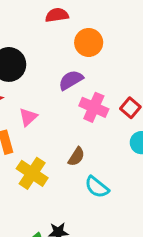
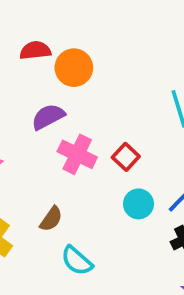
red semicircle: (57, 15) -> (35, 50), moved

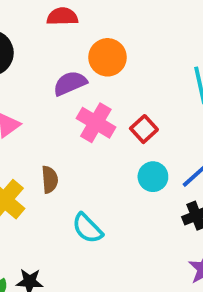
orange circle: (74, 68) -> (108, 57), moved
brown semicircle: (51, 219) -> (50, 180), moved, turned -44

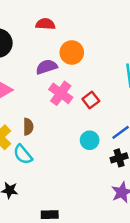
cyan circle: (153, 177) -> (90, 140), moved
cyan semicircle: (87, 228) -> (23, 154), moved

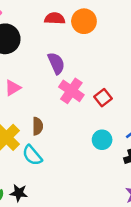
orange circle: (72, 52) -> (84, 21), moved
purple semicircle: (46, 67) -> (56, 63), turned 85

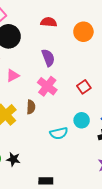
orange circle: (84, 21) -> (83, 32), moved
pink cross: (71, 91) -> (47, 86), moved
cyan semicircle: (32, 155) -> (59, 133), moved, turned -66

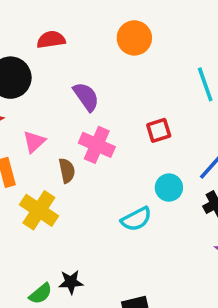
red semicircle: (49, 22) -> (51, 40), moved
red square: (84, 87) -> (159, 130), turned 32
brown semicircle: (31, 107) -> (67, 171), moved

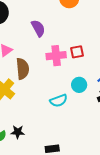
pink cross: (97, 145) -> (56, 56), moved, turned -36
brown semicircle: (67, 171) -> (23, 69), size x1.5

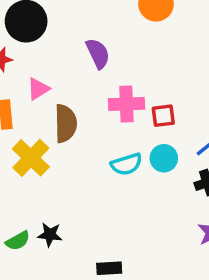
red square: (77, 52) -> (163, 116), moved
cyan semicircle: (59, 101) -> (126, 164), moved

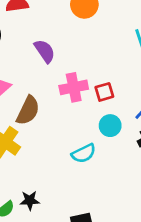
brown semicircle: (66, 123) -> (28, 110), turned 36
cyan semicircle: (126, 164) -> (84, 153), moved

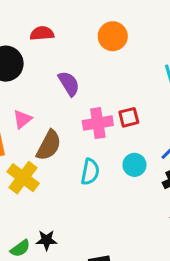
red square: (104, 92) -> (129, 117), moved
cyan semicircle: (84, 153) -> (90, 172), moved, turned -55

